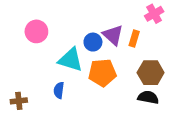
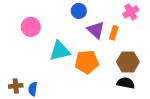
blue circle: (93, 42) -> (79, 11), moved
cyan triangle: (71, 60) -> (60, 51), turned -30
blue semicircle: (59, 90) -> (33, 89), moved

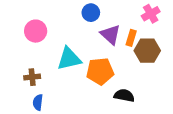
brown hexagon: (128, 62) -> (147, 51), moved
black semicircle: (126, 83) -> (124, 95), moved
brown cross: (16, 86) -> (32, 77), moved

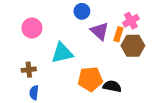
pink cross: (151, 14) -> (131, 21), moved
orange pentagon: (100, 71) -> (90, 79), moved

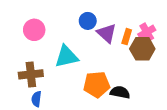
blue circle: (82, 11) -> (88, 21), moved
pink cross: (131, 21) -> (147, 32), moved
brown cross: (29, 70) -> (31, 74), size x1.5

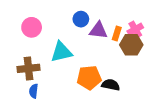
purple triangle: (107, 33) -> (98, 30), turned -36

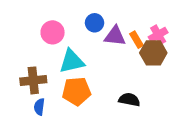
pink circle: (32, 27) -> (53, 32), moved
orange rectangle: (117, 33) -> (137, 40), turned -48
orange pentagon: (89, 78) -> (77, 91), moved

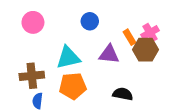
pink circle: (53, 32) -> (33, 22), moved
purple triangle: (115, 36) -> (109, 54), moved

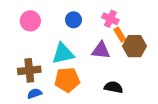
blue circle: (90, 21) -> (73, 20), moved
pink cross: (150, 33) -> (110, 19), moved, turned -35
blue semicircle: (38, 101) -> (35, 94), turned 64

